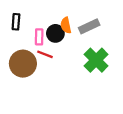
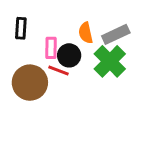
black circle: (55, 33) -> (69, 55), moved
green cross: (96, 60) -> (110, 61), moved

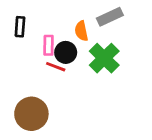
gray rectangle: (116, 34) -> (110, 17), moved
brown circle: (30, 83) -> (31, 114), moved

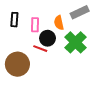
pink rectangle: (49, 45) -> (35, 25), moved
brown circle: (31, 114) -> (17, 64), moved

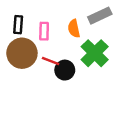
black circle: (47, 38) -> (65, 70), moved
brown circle: (17, 64) -> (22, 53), moved

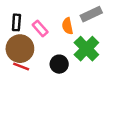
pink rectangle: (44, 31) -> (40, 28), turned -42
red line: (51, 61) -> (21, 66), moved

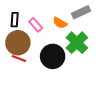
orange semicircle: (67, 26) -> (60, 23), turned -48
black circle: (59, 64) -> (53, 56), size x1.5

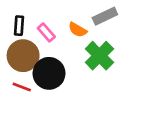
black circle: (53, 56) -> (49, 73), moved
red line: (19, 59) -> (22, 87), moved

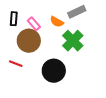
brown circle: (23, 56) -> (29, 41), moved
black circle: (49, 73) -> (54, 71), moved

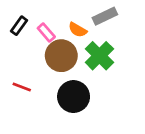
black rectangle: (14, 19) -> (19, 26), turned 32
brown circle: (29, 41) -> (61, 56), moved

